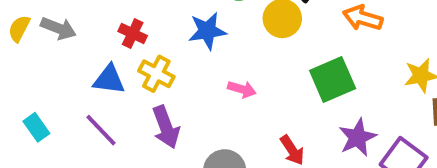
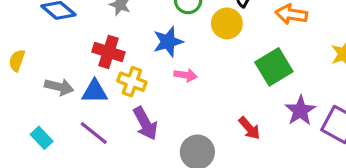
gray arrow: (58, 28) -> (59, 87), moved
red cross: (133, 33) -> (108, 52), size x1.4
pink arrow: (242, 89) -> (185, 75), moved

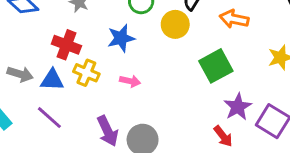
pink arrow: (185, 75) -> (130, 81), moved
purple arrow: (145, 123) -> (108, 131), moved
red arrow: (249, 128) -> (223, 136), moved

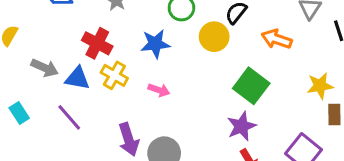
green square: (216, 66) -> (251, 86), turned -32
purple star: (238, 107) -> (241, 126), moved

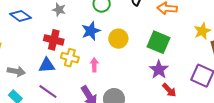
yellow circle: (214, 37) -> (118, 39), moved
gray arrow: (45, 68) -> (16, 71), moved
pink arrow: (159, 90) -> (94, 65), moved, turned -96

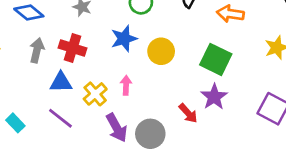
yellow cross: (70, 58) -> (95, 94), moved, turned 30
gray arrow: (16, 71) -> (37, 50), moved, turned -90
red arrow: (169, 90) -> (188, 113), moved

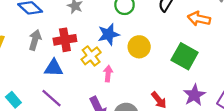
red cross: (72, 48) -> (65, 40), turned -30
yellow cross: (95, 94) -> (91, 56), moved
purple star: (214, 97) -> (194, 95), moved

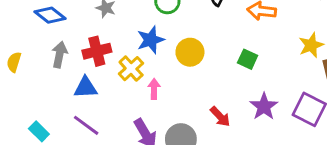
green square: (185, 56) -> (248, 59), size x0.6

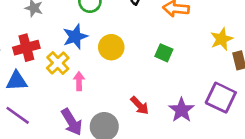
purple star: (264, 107) -> (181, 110), moved

